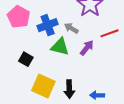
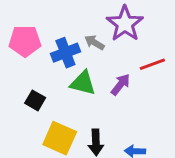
pink pentagon: (19, 17) -> (25, 41), turned -30
gray arrow: (71, 28) -> (94, 43), moved

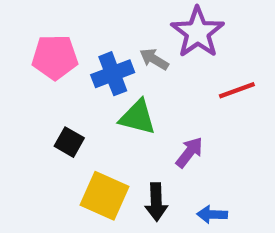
purple arrow: (121, 85) -> (189, 152), moved

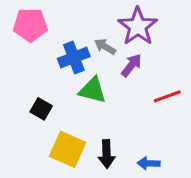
pink pentagon: (55, 57) -> (30, 25), moved
red line: (237, 90) -> (167, 96), moved
purple arrow: (189, 152) -> (131, 65), moved

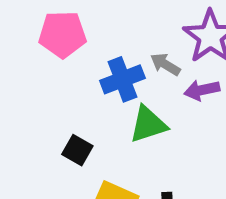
purple arrow: (131, 65) -> (202, 90), turned -140
green triangle: (93, 90) -> (148, 124), turned -32

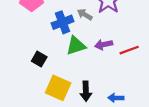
purple arrow: (202, 90) -> (104, 45), moved

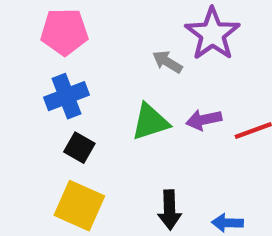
blue cross: (63, 22) -> (67, 96), moved
yellow square: (58, 88) -> (79, 206), moved

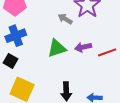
black square: (79, 148) -> (11, 61), moved

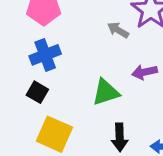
green triangle: (57, 48) -> (106, 92), moved

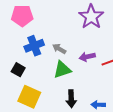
gray arrow: (118, 30) -> (59, 49), moved
blue cross: (45, 55) -> (34, 46), moved

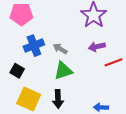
purple arrow: (87, 57) -> (97, 47), moved
black arrow: (71, 99) -> (58, 99), moved

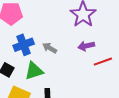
green triangle: (63, 71) -> (34, 71), moved

